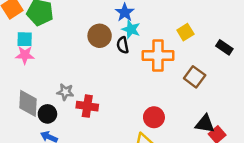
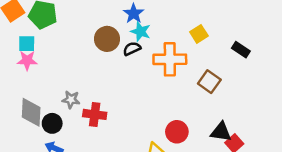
black semicircle: (123, 45) -> (132, 49), turned 77
red circle: (154, 117) -> (177, 132), moved

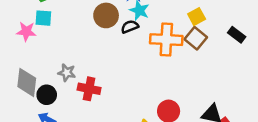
cyan square: (27, 44) -> (43, 18), moved
brown square: (209, 82) -> (196, 38), moved

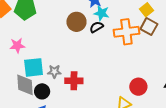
cyan square: (43, 18) -> (34, 67), moved, size x1.5

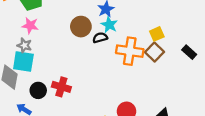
pink star: (17, 46) -> (30, 26), moved
gray star: (54, 71) -> (24, 45), moved
black circle: (42, 91) -> (38, 90), moved

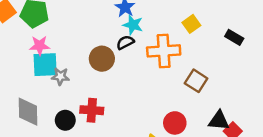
brown circle: (81, 27) -> (102, 59), moved
gray star: (24, 45) -> (60, 76), moved
brown square: (155, 52) -> (196, 81), moved
cyan square: (23, 61) -> (45, 65), moved

